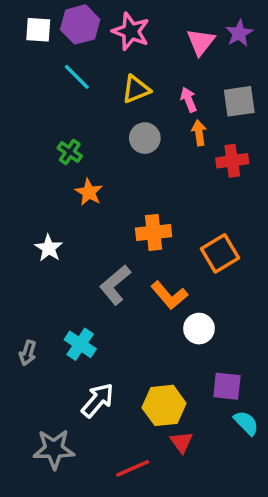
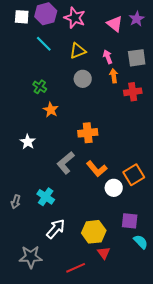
pink triangle: (201, 42) -> (115, 24), turned -30
orange square: (220, 253) -> (134, 175), moved

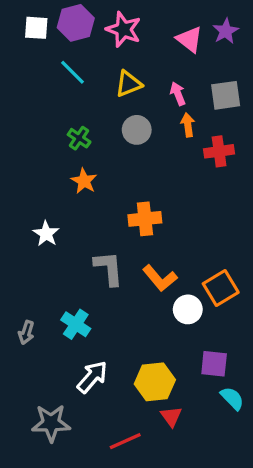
green cross: (40, 87) -> (79, 138), moved
gray L-shape: (66, 163) -> (109, 268), turned 125

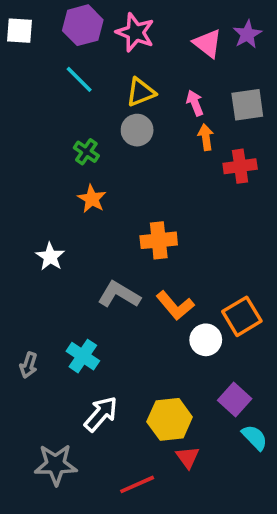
white square: (36, 28) -> (20, 31), moved
gray circle: (137, 130) -> (137, 130), moved
gray L-shape: (109, 268) -> (119, 295), turned -54
purple square: (214, 364) -> (235, 399), turned 36

